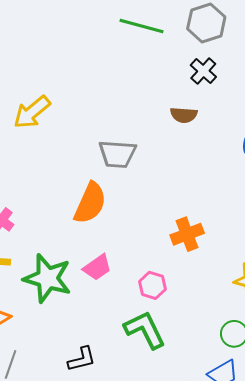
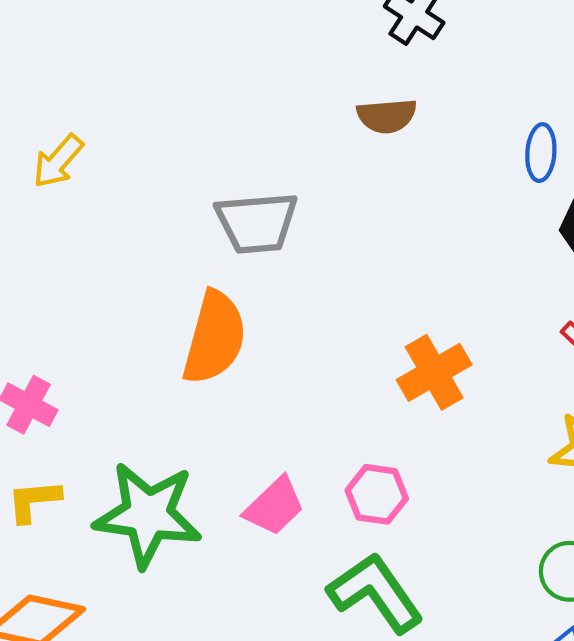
yellow arrow: (32, 112) -> (58, 161), size x0.7
pink trapezoid: (97, 267) -> (274, 506), moved

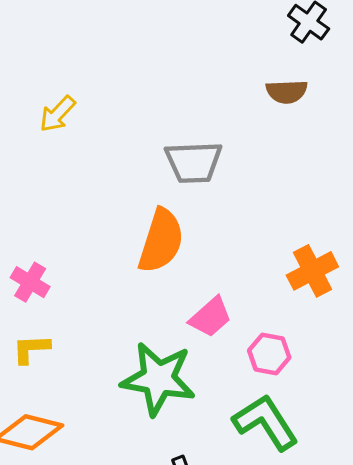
pink trapezoid: (274, 506) -> (210, 317), moved
green star: (148, 515) -> (158, 379), moved

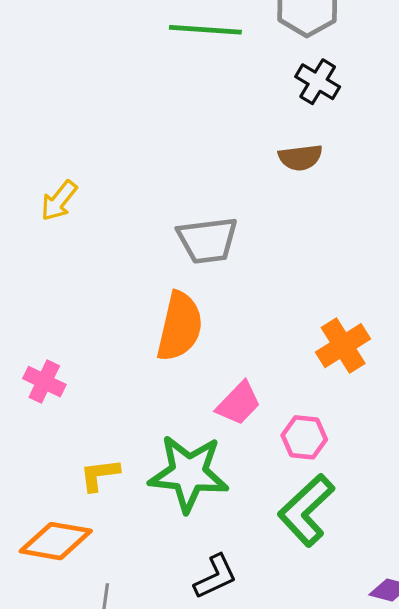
yellow L-shape: (31, 349) -> (100, 475), moved
green L-shape: (266, 422) -> (306, 510), turned -96

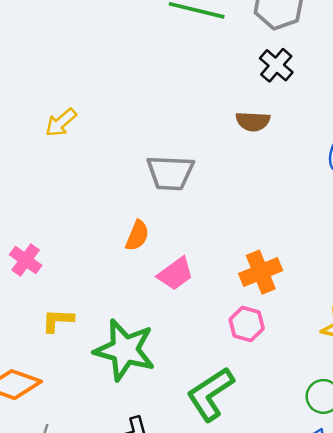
orange semicircle: (180, 326) -> (137, 236), size x0.6
pink trapezoid: (239, 403) -> (175, 274), moved
pink hexagon: (304, 437) -> (247, 324), moved
yellow L-shape: (100, 475) -> (58, 320), moved

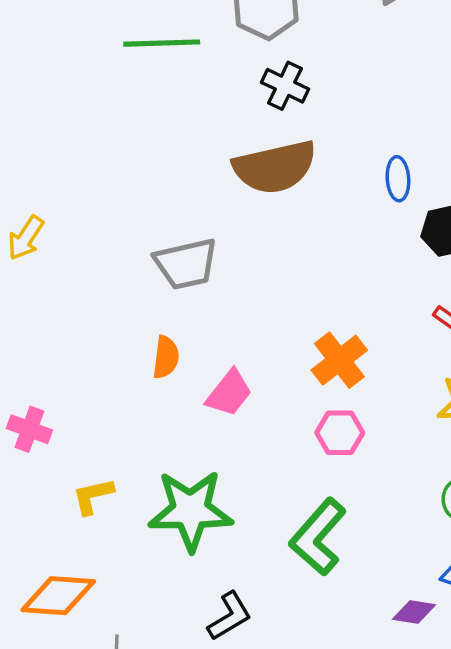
brown semicircle: (253, 121) -> (275, 167), size x1.8

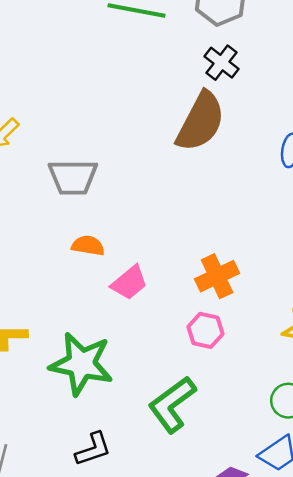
brown semicircle: (275, 167) -> (201, 122), turned -62
gray trapezoid: (186, 264) -> (73, 177), moved
orange semicircle: (166, 357) -> (88, 246), turned -100

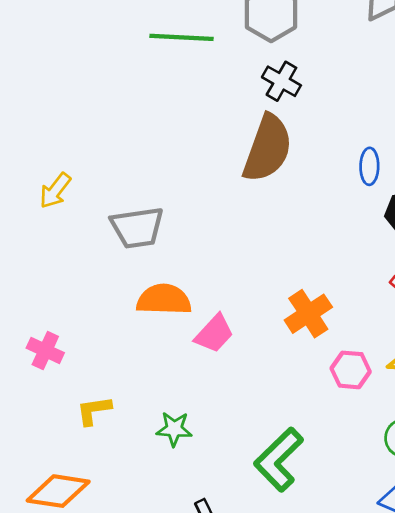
orange semicircle: (88, 246) -> (164, 300), size x1.5
pink hexagon: (205, 330) -> (351, 370), moved
green star: (81, 364) -> (174, 429), size x0.5

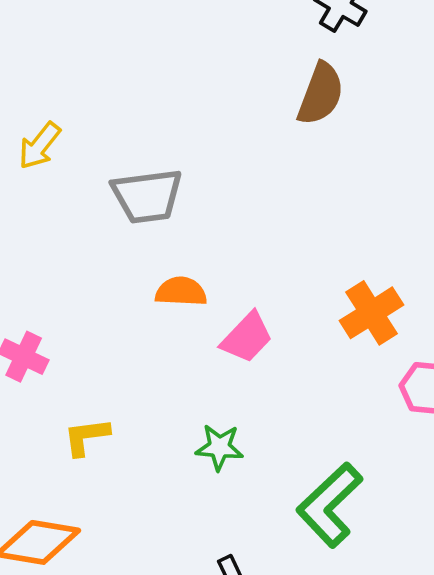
brown semicircle: (268, 148) -> (321, 94), size x0.7
orange semicircle: (164, 300) -> (181, 292), size x0.7
green star: (174, 429) -> (219, 447), moved

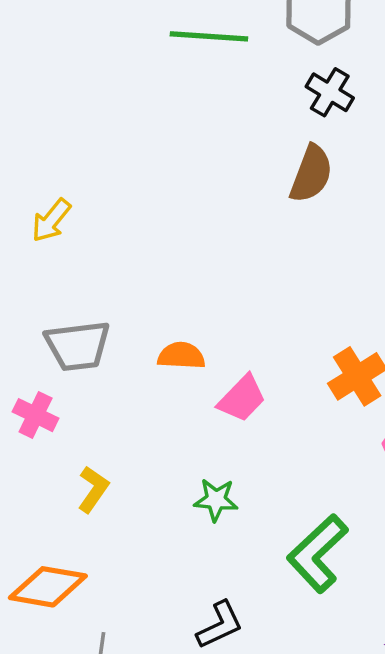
gray trapezoid: (147, 196) -> (78, 346), moved
yellow L-shape: (86, 437) -> (93, 489), turned 132

